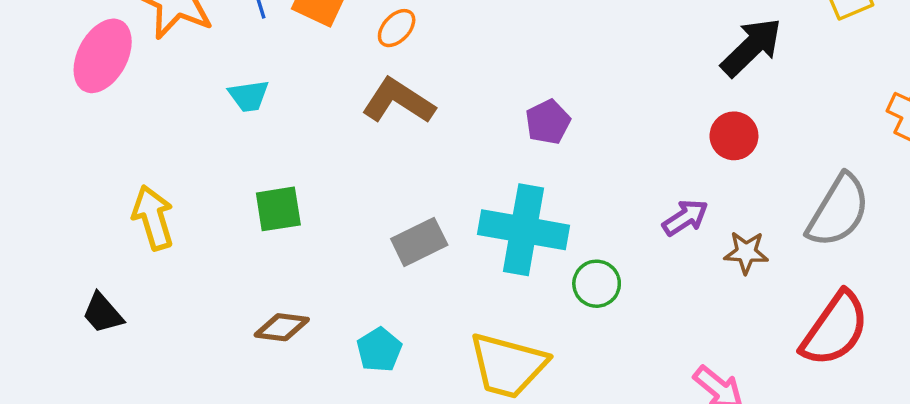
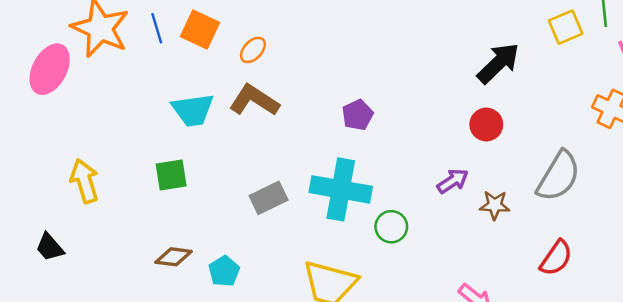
cyan trapezoid: (249, 96) -> (193, 110), moved, size x1.5
red semicircle: (835, 329) -> (556, 258), size x0.7
cyan pentagon: (379, 350) -> (224, 271), moved

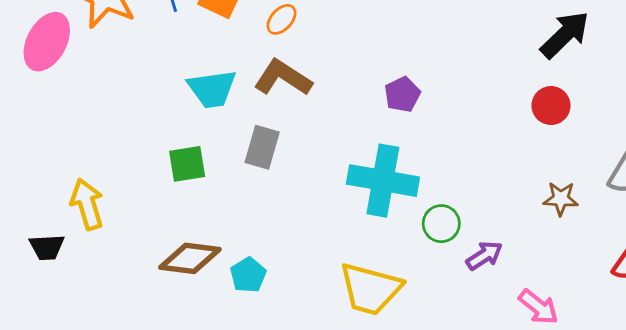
yellow arrow: (85, 181) -> (87, 204), moved
purple arrow: (453, 181) -> (484, 256), moved
gray rectangle: (269, 198) -> (262, 147), moved, turned -48
black trapezoid: (50, 247) -> (47, 247), turned -52
brown diamond: (174, 257) -> (190, 258), size x1.4

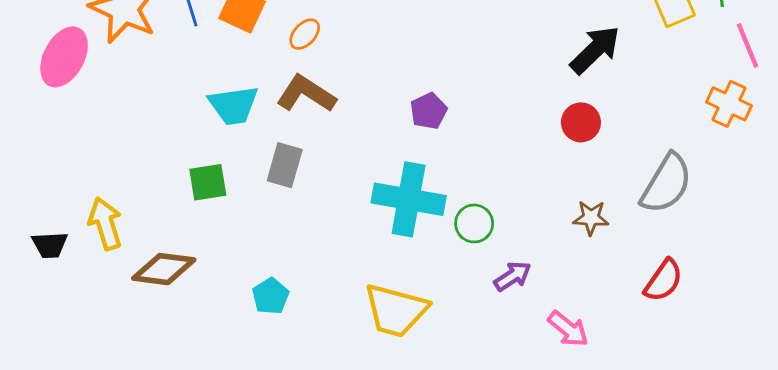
green circle: (441, 224) -> (474, 223), moved
black trapezoid: (47, 247) -> (50, 245), moved
brown diamond: (190, 258) -> (164, 269), moved

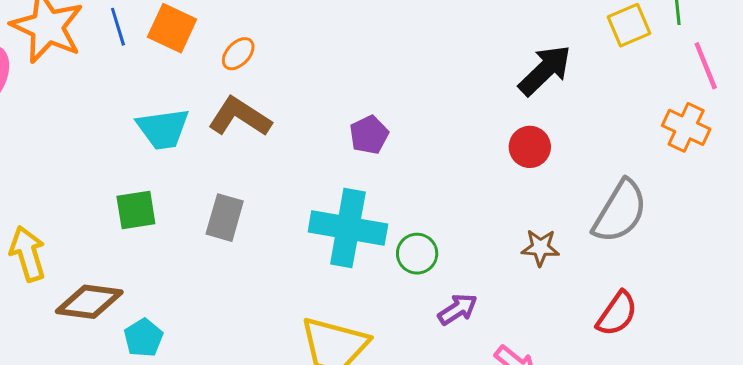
gray rectangle: (285, 165) -> (225, 218), moved
cyan pentagon: (271, 296) -> (143, 338), moved

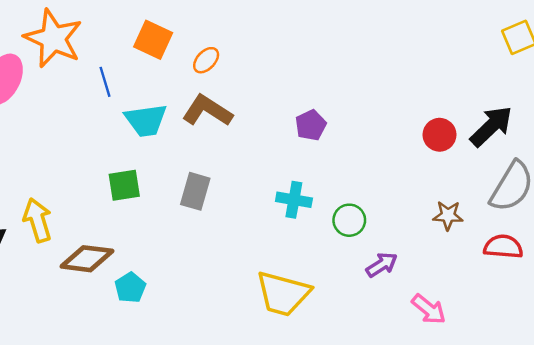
blue line: (118, 27) -> (105, 82), moved
black arrow: (545, 70) -> (491, 126), moved
cyan cross: (348, 228) -> (294, 200), size x0.6
red semicircle: (617, 314) -> (503, 247), moved, turned -120

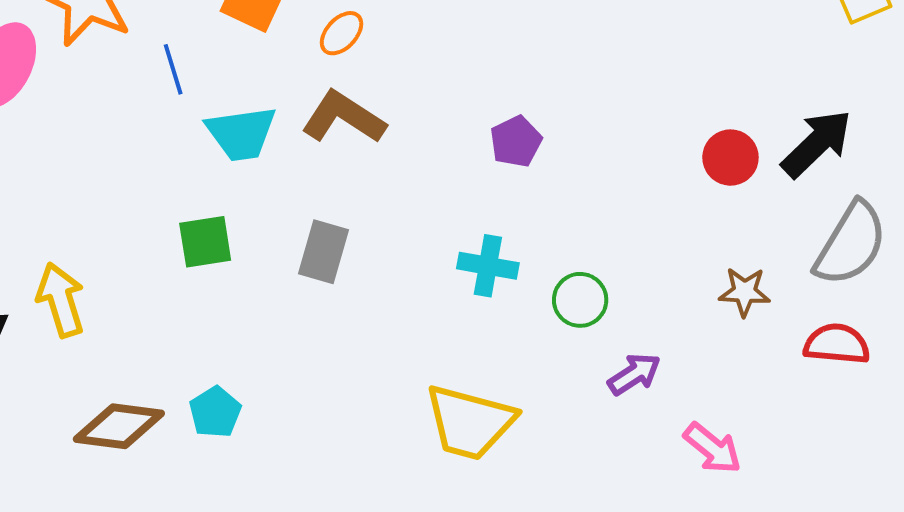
brown diamond: (87, 259) -> (119, 426), moved

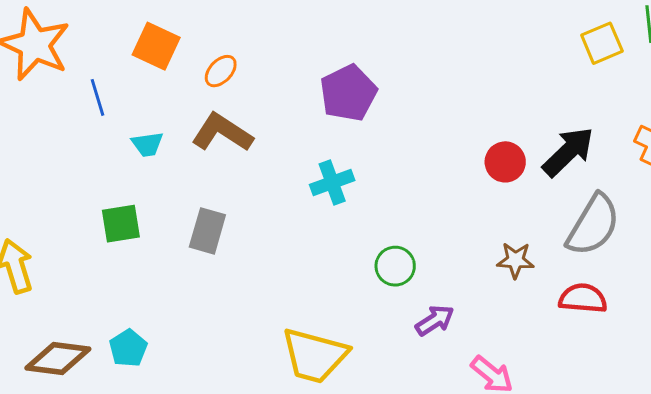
cyan trapezoid: (241, 133) -> (147, 144), size x0.6
purple pentagon: (516, 141) -> (348, 93), moved, size x1.5
cyan cross: (488, 266) -> (332, 182), moved, turned -30

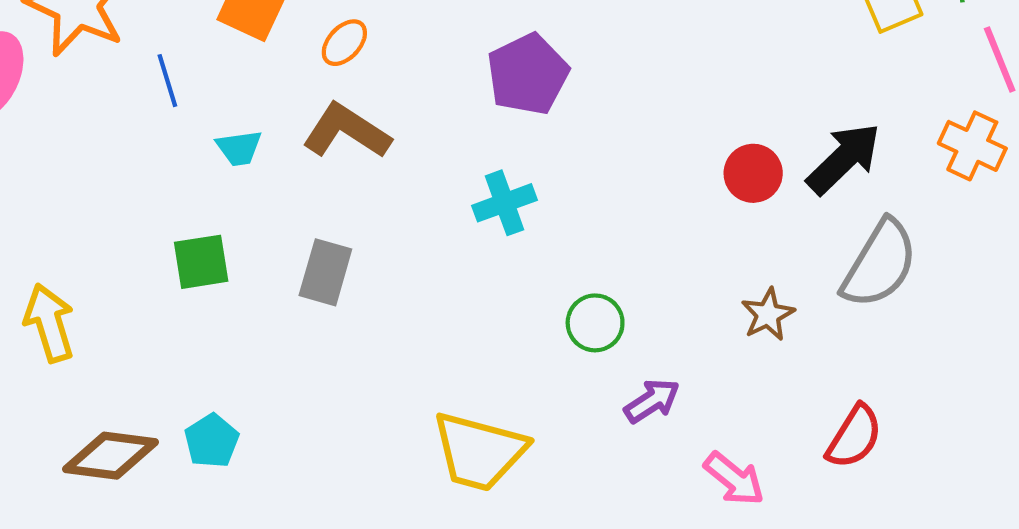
brown star: (515, 260) -> (768, 314), turned -30
red semicircle: (583, 298) -> (854, 437), moved, turned 117

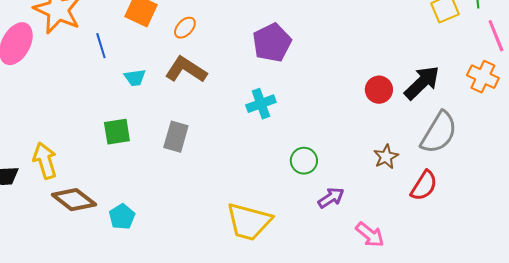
red semicircle: (854, 437) -> (424, 186), moved
brown diamond: (110, 456) -> (74, 200), moved, turned 30

